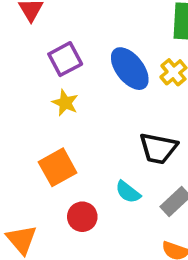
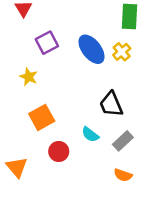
yellow star: (65, 103) -> (29, 77), moved
black trapezoid: (158, 148) -> (111, 104), turned 56

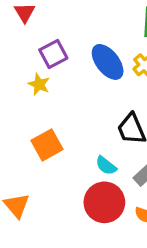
yellow star: (29, 77) -> (39, 84), moved
red circle: (59, 151) -> (104, 202), moved, size x1.6

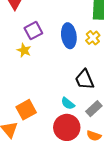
blue ellipse: (108, 62) -> (69, 36), turned 30
orange square: (47, 145) -> (26, 110), moved

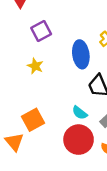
blue ellipse: (69, 36) -> (81, 54), moved
yellow star: (24, 50) -> (35, 66), moved

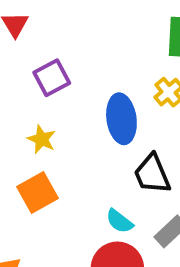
orange square: (33, 120) -> (38, 192), moved

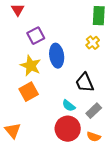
blue ellipse: (121, 119) -> (57, 56), moved
yellow star: (42, 139) -> (31, 66), size x1.5

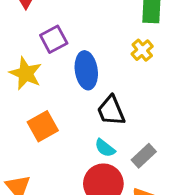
yellow star: (31, 66) -> (26, 73), moved
black trapezoid: (85, 83) -> (111, 111), moved

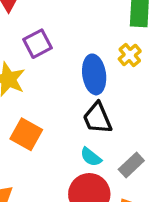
blue ellipse: (86, 70) -> (94, 74), moved
orange square: (43, 126) -> (26, 134), turned -32

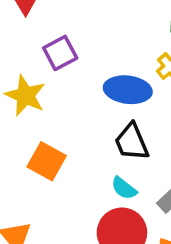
blue ellipse: (94, 74) -> (128, 90), turned -75

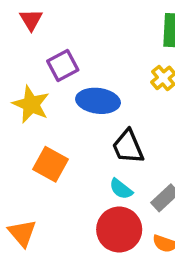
blue ellipse: (128, 90) -> (98, 101), moved

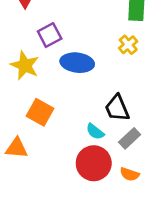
black trapezoid: (128, 147) -> (117, 108), moved
orange triangle: (22, 233) -> (17, 148), moved, turned -45

